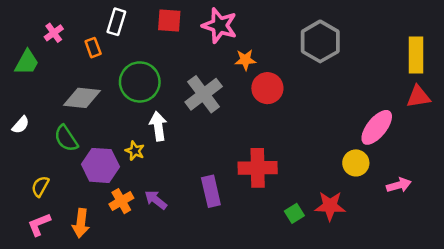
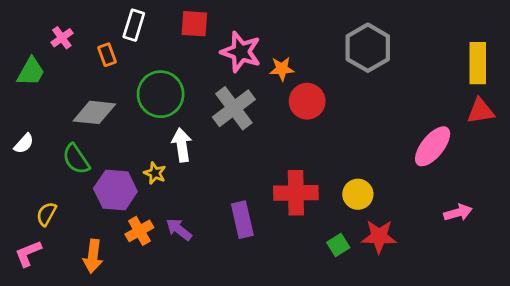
pink star: (220, 25) -> (241, 52), moved
yellow circle: (356, 163) -> (358, 194), moved
pink L-shape: (39, 224) -> (28, 253), moved

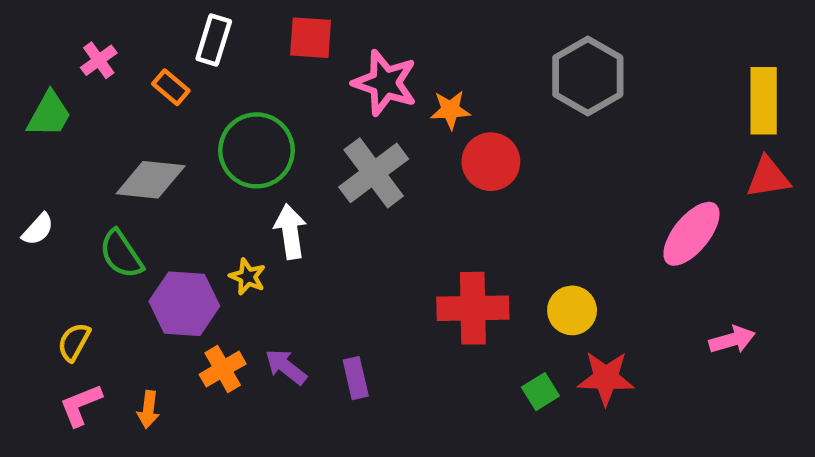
orange rectangle: (107, 55) -> (171, 87), turned -30
purple rectangle: (242, 220) -> (356, 378), moved, size x0.7
pink L-shape: (28, 253) -> (81, 405), moved
orange arrow: (93, 256) -> (148, 410), size x0.7

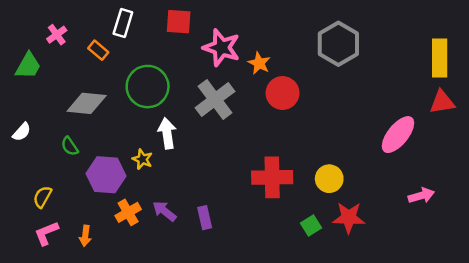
orange star: (450, 110) -> (259, 63), turned 30
green semicircle: (121, 254) -> (70, 146), size x0.7

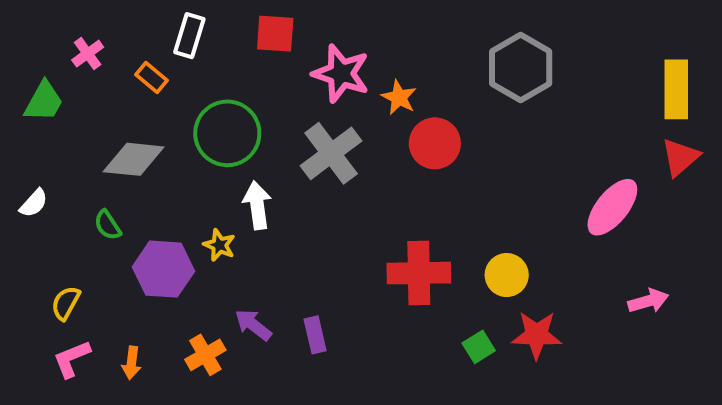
red triangle: (442, 102) -> (680, 157), turned -32
orange cross: (128, 212) -> (205, 355), moved

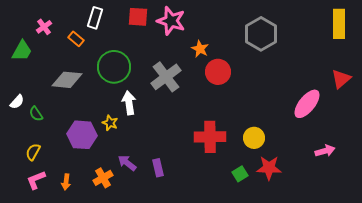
pink star: (341, 74) -> (171, 21), moved
yellow rectangle: (676, 89) -> (339, 24), moved
green semicircle: (108, 225) -> (36, 114), moved

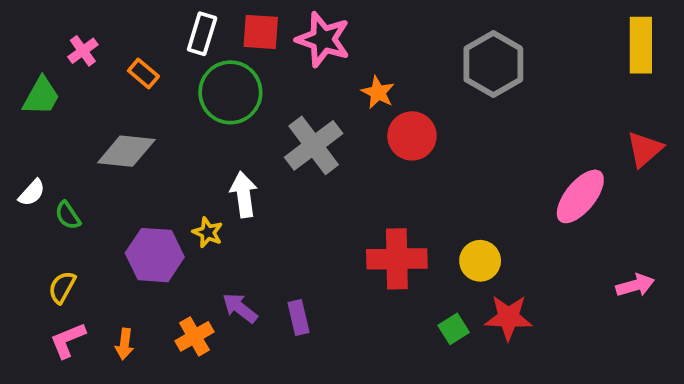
white rectangle: (95, 18) -> (202, 34), moved
green circle: (114, 67) -> (230, 92), moved
pink arrow: (325, 151) -> (635, 285), moved

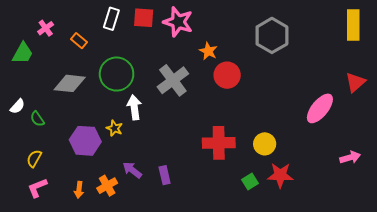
green circle: (230, 92) -> (117, 74), moved
orange arrow: (124, 344) -> (79, 190), moved

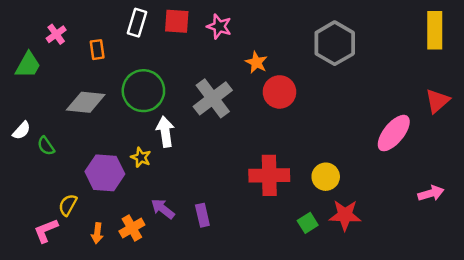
pink star: (178, 22) -> (219, 26), size x0.7
orange rectangle: (79, 41) -> (97, 50), turned 42
yellow semicircle: (34, 159) -> (68, 205), moved

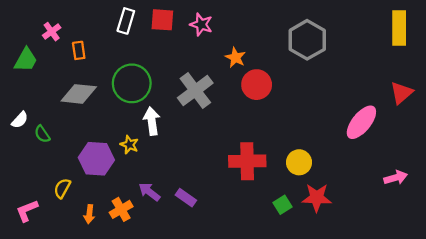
orange rectangle: (97, 50) -> (79, 50), moved
purple rectangle: (202, 215) -> (186, 198), turned -42
pink L-shape: (46, 231) -> (27, 211), moved

